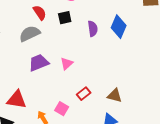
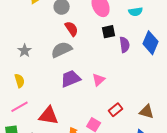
black square: (65, 18) -> (109, 32), moved

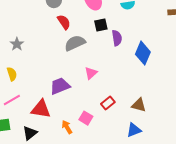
blue diamond: (151, 43) -> (143, 53), moved
gray semicircle: (62, 50) -> (75, 43), moved
purple trapezoid: (71, 79) -> (60, 86), moved

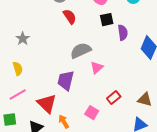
gray semicircle: (75, 43) -> (81, 51), moved
purple trapezoid: (60, 86) -> (66, 81), turned -55
red triangle: (41, 109) -> (47, 104), turned 35
orange arrow: (67, 127) -> (64, 122), moved

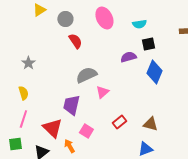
black square: (107, 20) -> (148, 44), moved
purple semicircle: (123, 33) -> (128, 57), turned -98
pink line: (18, 95) -> (23, 119), turned -42
pink square: (92, 113) -> (86, 131), moved

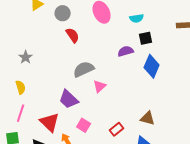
purple trapezoid: (71, 105) -> (69, 99), turned -60
red rectangle: (119, 122) -> (117, 129), moved

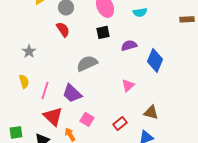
red semicircle: (73, 35) -> (63, 29), moved
black square: (146, 38) -> (103, 32), moved
pink triangle: (100, 86) -> (128, 85), moved
pink line: (21, 113) -> (45, 90), moved

